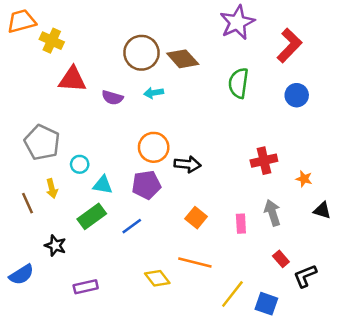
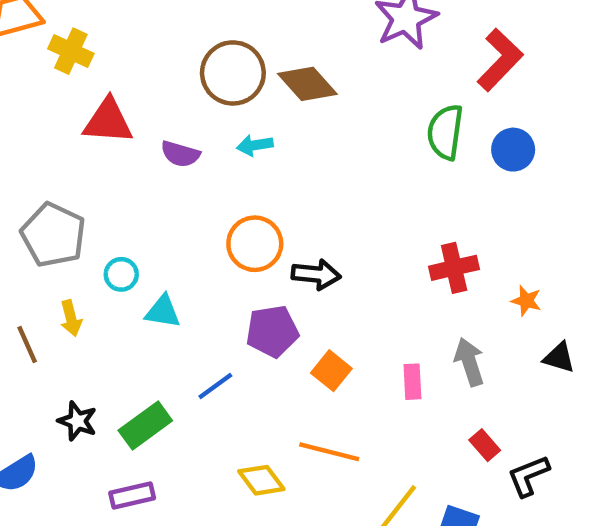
green semicircle: (238, 83) -> (445, 132), moved
purple pentagon: (146, 185) -> (272, 331), moved
green rectangle: (92, 216) -> (145, 425), moved

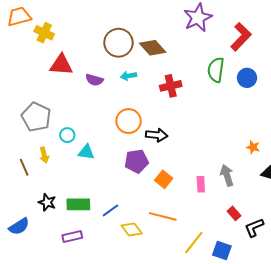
red cross: (454, 268) -> (171, 86), moved
blue line: (215, 386) -> (110, 210), moved
green rectangle: (145, 425) -> (78, 204), turned 35

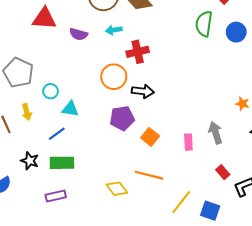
red cross: (171, 86) -> (138, 52), moved
blue line: (110, 210) -> (57, 134), moved

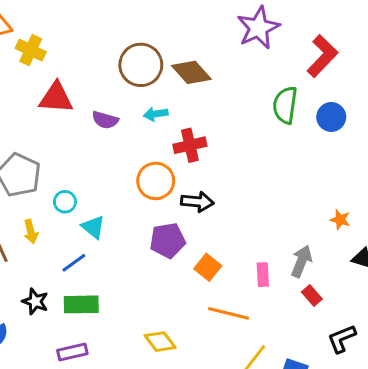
cyan triangle: (70, 109) -> (93, 227), turned 30
gray arrow: (215, 133) -> (301, 261), turned 40
red rectangle: (223, 172) -> (312, 295), moved
orange line: (149, 175) -> (229, 313), moved

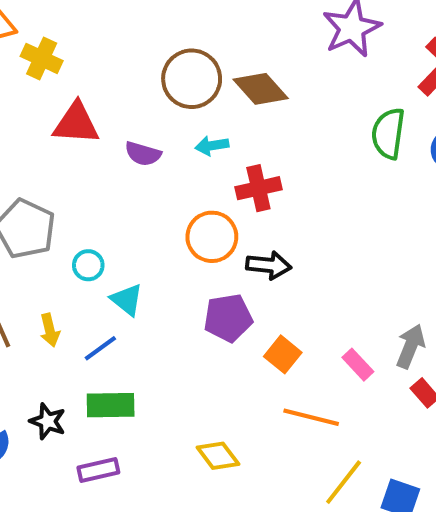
yellow arrow: (31, 232) -> (50, 330), moved
pink rectangle: (263, 275) -> (358, 365), turned -40
black star: (35, 301) -> (48, 421), moved

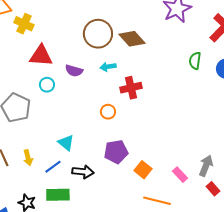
green semicircle: (388, 133) -> (195, 61), size x0.7
orange circle: (212, 237) -> (108, 112), size x0.6
cyan circle: (88, 265) -> (47, 85), moved
black arrow: (269, 265) -> (83, 172), moved

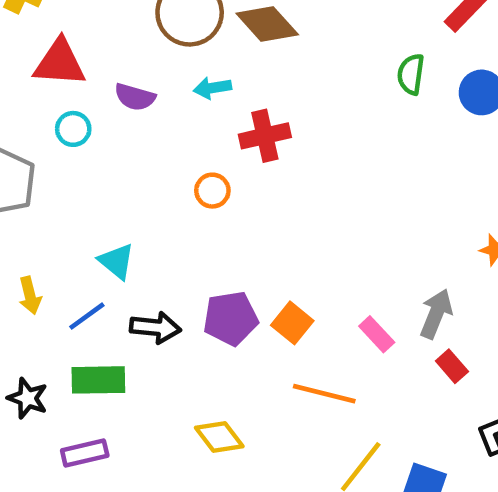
purple pentagon: (116, 152) -> (231, 318), moved

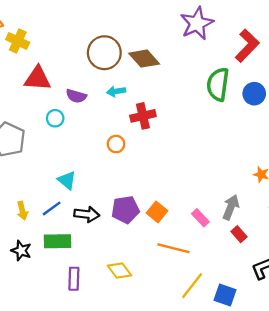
green semicircle: (411, 74) -> (218, 84), size x1.6
cyan circle: (73, 129) -> (55, 118), moved
yellow arrow: (30, 296) -> (22, 211), moved
purple rectangle: (85, 453) -> (74, 279), moved, turned -75

